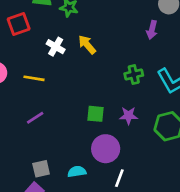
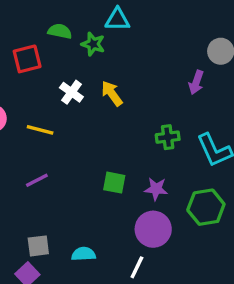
purple circle: (106, 149) -> (153, 229), moved

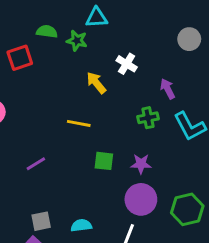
purple arrow: (196, 82) -> (168, 89), moved, turned 138
white cross: (71, 92) -> (127, 64), moved
yellow line: (40, 130) -> (79, 123), moved
green hexagon: (206, 207) -> (187, 209), moved

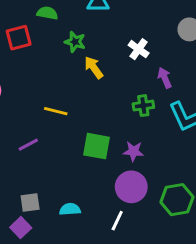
green star: (77, 41) -> (75, 42), moved
white cross: (127, 64) -> (139, 49), moved
yellow line: (79, 123) -> (56, 111), moved
green square: (104, 161) -> (97, 146), size x1.4

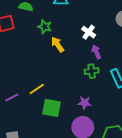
purple arrow: (165, 78) -> (96, 52), moved
yellow line: (56, 111) -> (37, 89), moved, turned -49
green square: (97, 146) -> (52, 108), moved

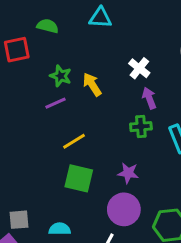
green star: (45, 27) -> (61, 76), moved
yellow line: (37, 89) -> (74, 141), moved
purple line: (12, 97) -> (56, 103), moved

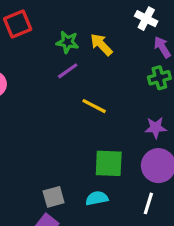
yellow line: (74, 141) -> (94, 106), turned 70
green square: (79, 178) -> (109, 163), moved

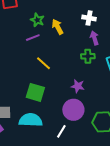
white cross: (146, 19) -> (89, 18), turned -32
green square: (109, 163) -> (35, 92), moved
cyan semicircle: (97, 198) -> (31, 120), size x1.6

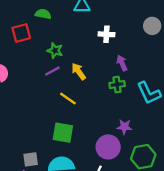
white cross: (89, 18) -> (106, 34), moved
yellow arrow: (58, 27) -> (79, 71), moved
purple star: (78, 86) -> (124, 127), moved

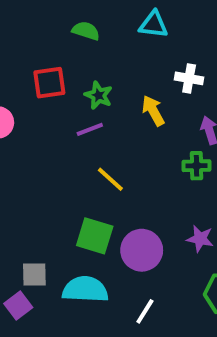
red square: (21, 33) -> (49, 83), moved
yellow arrow: (79, 71) -> (153, 111), moved
purple circle: (108, 147) -> (142, 250), moved

